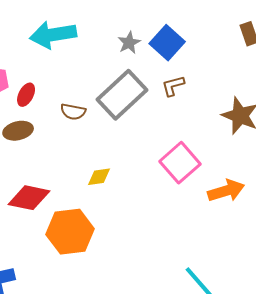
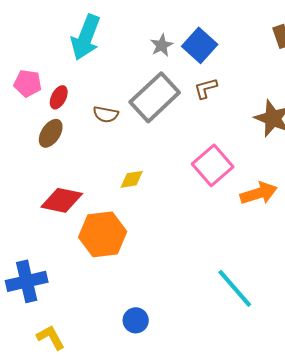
cyan arrow: (53, 35) -> (86, 37), turned -60
brown ellipse: (18, 131) -> (51, 133), turned -44

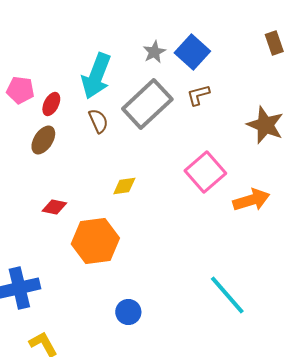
cyan arrow: (86, 37) -> (96, 76), moved
brown semicircle: (106, 114) -> (98, 121), turned -125
red diamond: (62, 200) -> (54, 207), size x0.6
blue circle: (136, 320) -> (128, 312), moved

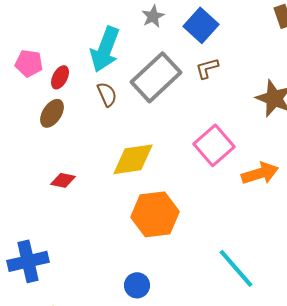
gray star: (154, 52) -> (153, 16), moved
yellow diamond: (124, 186) -> (133, 159), size x1.8
orange hexagon: (95, 241) -> (155, 214), moved

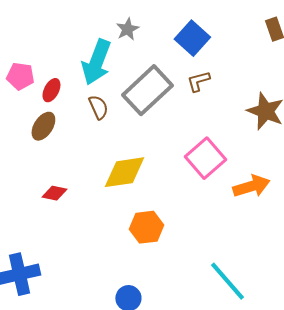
gray star: (153, 16) -> (127, 29), moved
orange hexagon: (155, 214) -> (146, 227), size x0.7

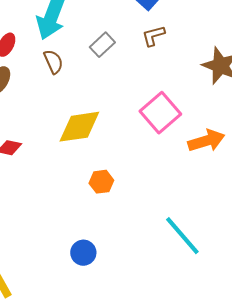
gray rectangle: (147, 90) -> (102, 45), size x0.5
orange hexagon: (146, 227) -> (101, 182), size x0.7

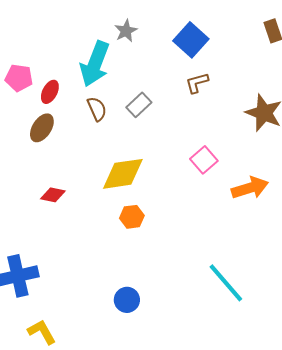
gray rectangle: (102, 45) -> (139, 105), moved
pink square: (160, 113) -> (204, 160), size x0.7
orange hexagon: (101, 182) -> (132, 217), moved

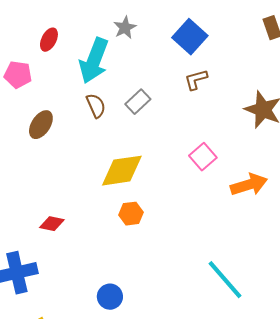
red ellipse: (50, 92) -> (49, 40), moved
red diamond: (53, 195) -> (52, 224), moved
blue circle: (127, 300) -> (110, 297), moved

